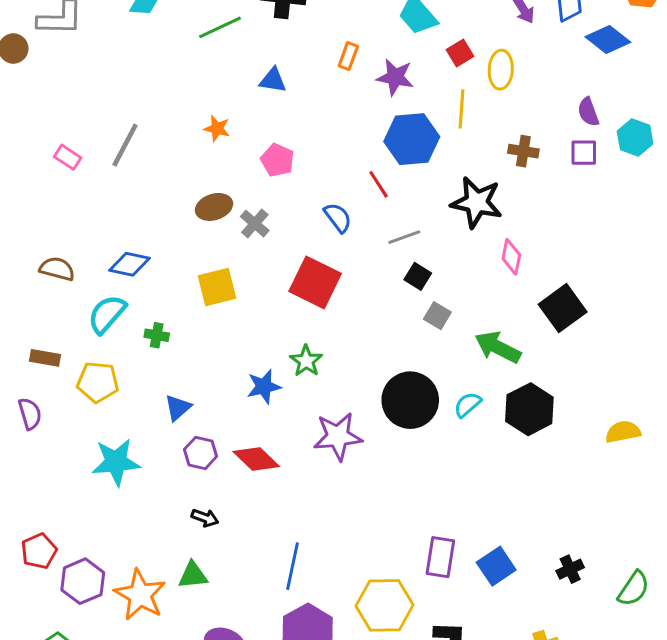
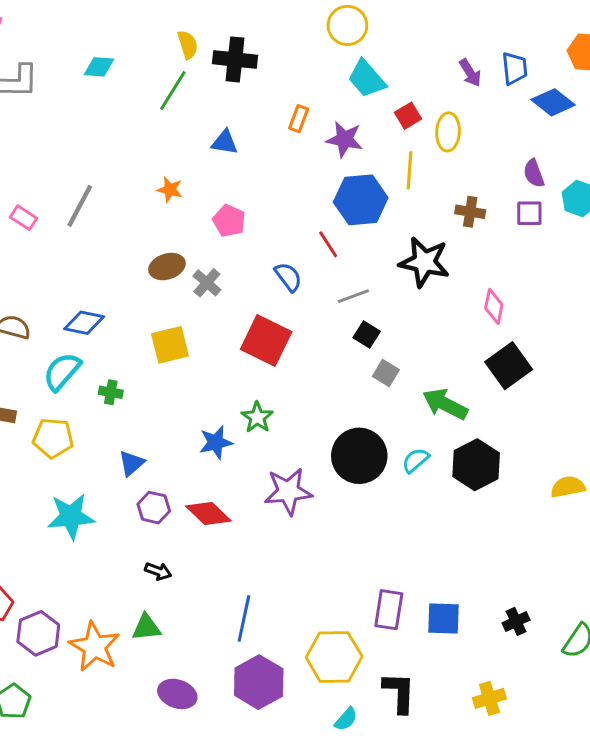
green line: (220, 27) -> (173, 91), turned -33
pink diamond: (511, 257) -> (494, 306), moved
blue square: (496, 566) -> (444, 619), turned 36

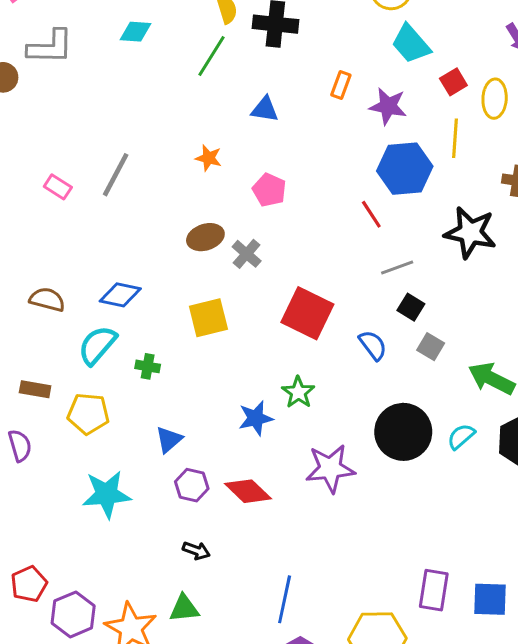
blue semicircle: (288, 277) -> (373, 345), moved

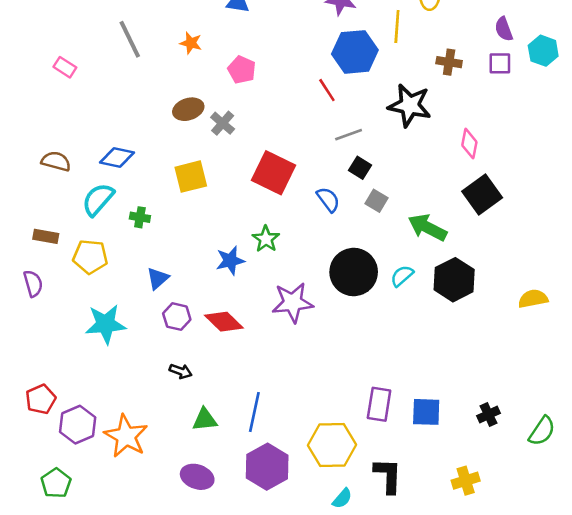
gray line: (116, 175) -> (130, 39), moved, turned -54
green triangle: (184, 608) -> (205, 420), moved

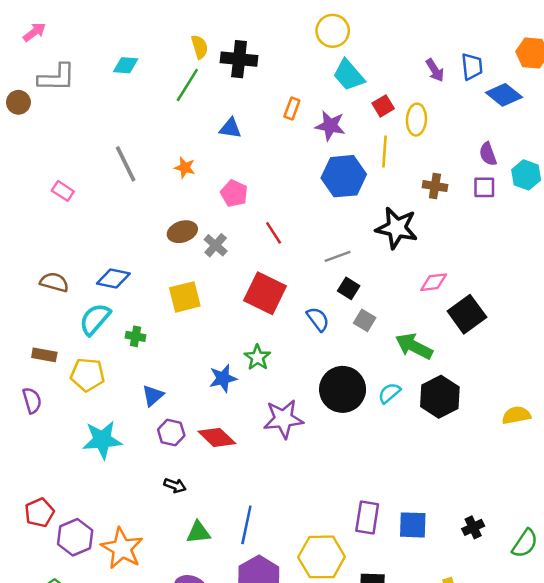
red line: (327, 90) -> (274, 233), moved
pink diamond: (469, 144) -> (434, 282), moved, turned 72

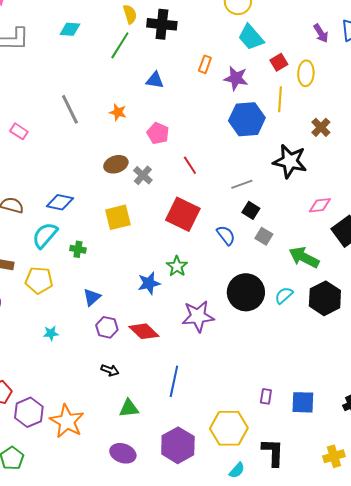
brown cross: (435, 186) -> (321, 127), turned 36
cyan star: (102, 440) -> (51, 333), size x0.5
purple rectangle: (367, 518) -> (266, 396), size x0.6
blue line: (246, 525) -> (174, 381), moved

